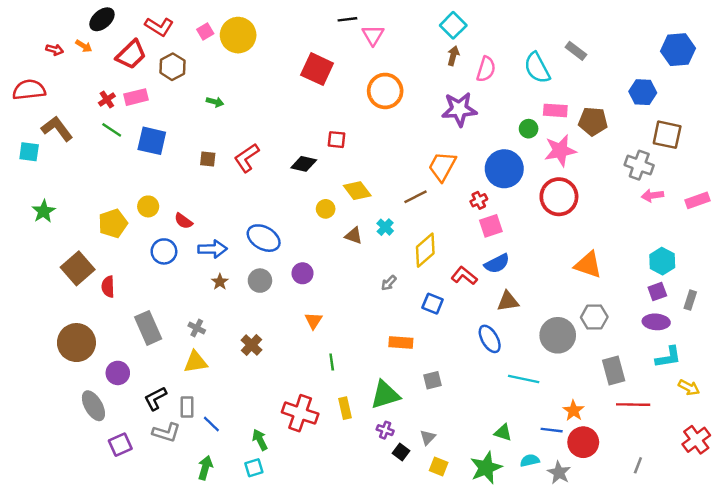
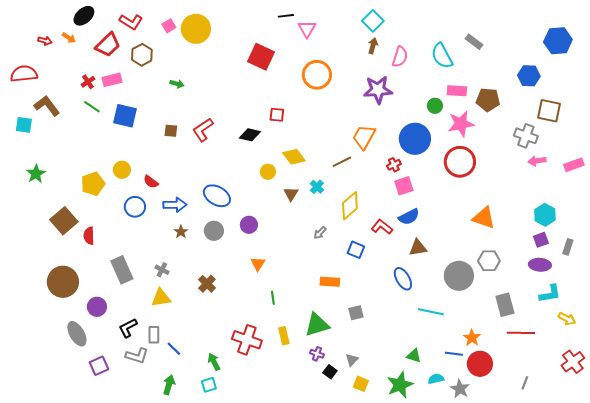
brown triangle: (354, 236) -> (291, 194), turned 42

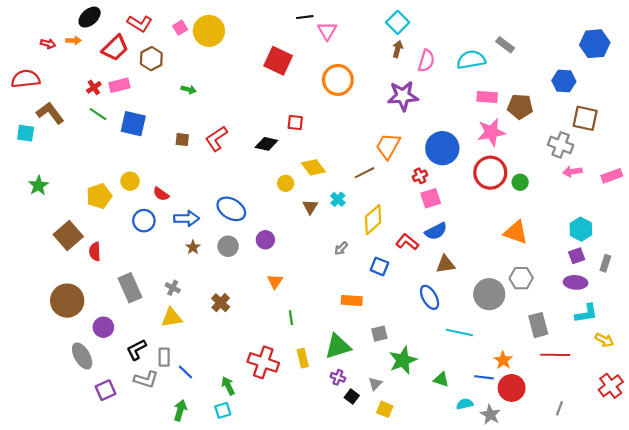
orange arrow: (69, 38) -> (74, 40), turned -32
cyan semicircle: (442, 56) -> (471, 60), turned 108
green circle: (435, 106) -> (520, 182), moved
green star: (400, 385) -> (403, 360), moved

